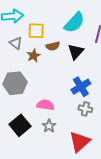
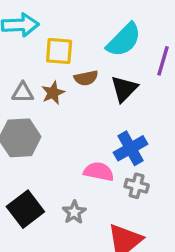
gray triangle: (16, 43) -> (23, 93), moved, turned -40
pink semicircle: (45, 105) -> (99, 172), moved

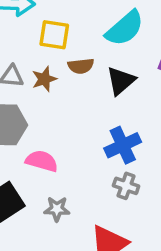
pink semicircle: (99, 172) -> (42, 161), moved
gray star: (74, 212) -> (57, 209), turned 30

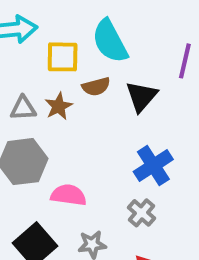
cyan semicircle: (125, 28) -> (110, 41), moved, turned 111
gray cross: (126, 186) -> (141, 213), moved, turned 30

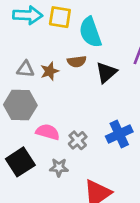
yellow square: (63, 57) -> (60, 17), moved
blue cross: (153, 165) -> (119, 134), moved
gray cross: (141, 213) -> (78, 140), moved

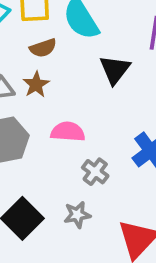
brown semicircle: (77, 62) -> (43, 48), moved
pink semicircle: (48, 132) -> (68, 132), moved

